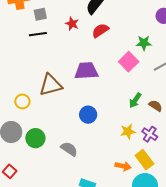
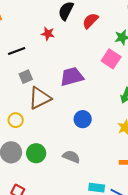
gray square: (40, 14) -> (26, 77), moved
red semicircle: (100, 30) -> (90, 21), moved

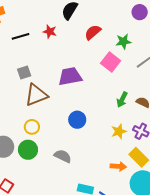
red semicircle: (90, 21) -> (93, 32), moved
black line: (17, 51) -> (21, 36), moved
yellow circle: (16, 120) -> (32, 127), moved

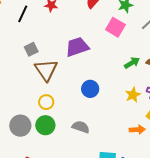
black line: (21, 36) -> (23, 14), turned -42
brown triangle: (36, 95) -> (46, 70), turned -35
green arrow: (122, 99) -> (132, 63), turned -140

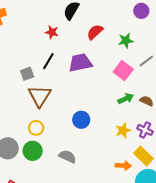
black line: (23, 14) -> (48, 61), moved
pink square: (115, 27) -> (123, 71), moved
purple trapezoid: (77, 47) -> (80, 63), moved

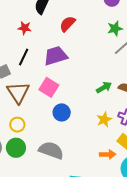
green star: (126, 41) -> (115, 29), moved
pink square: (123, 71) -> (49, 87), moved
gray semicircle: (68, 156) -> (51, 150), size x1.4

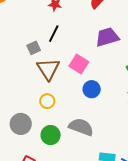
purple trapezoid: (56, 56) -> (107, 37), moved
green circle: (16, 148) -> (51, 135), moved

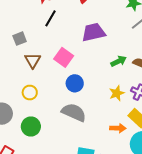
black line: (54, 34) -> (50, 18), moved
brown triangle: (48, 69) -> (33, 60), size x0.7
gray semicircle: (81, 127) -> (74, 112), moved

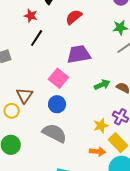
pink square: (64, 57) -> (58, 78), moved
brown triangle: (33, 60) -> (24, 95), moved
yellow star: (117, 93) -> (101, 126), moved

